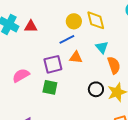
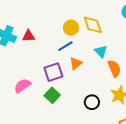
orange triangle: (76, 57) -> (76, 63), turned -40
green square: (50, 87) -> (52, 95), turned 35
black circle: (96, 89) -> (92, 102), moved

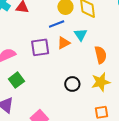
cyan triangle: (101, 51) -> (81, 35), moved
green square: (52, 95) -> (16, 80), moved

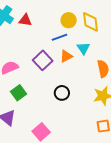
purple square: (40, 47) -> (43, 60), turned -36
black circle: (72, 84) -> (62, 93), moved

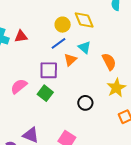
purple square: (43, 60) -> (49, 70), turned -30
green square: (19, 93) -> (45, 93), moved
black circle: (62, 93) -> (85, 103), moved

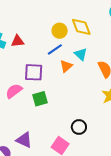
purple square: (49, 70) -> (34, 72), moved
green square: (45, 93) -> (40, 99), turned 35
black circle: (85, 103) -> (79, 127), moved

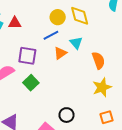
green square: (40, 99) -> (31, 83), turned -35

